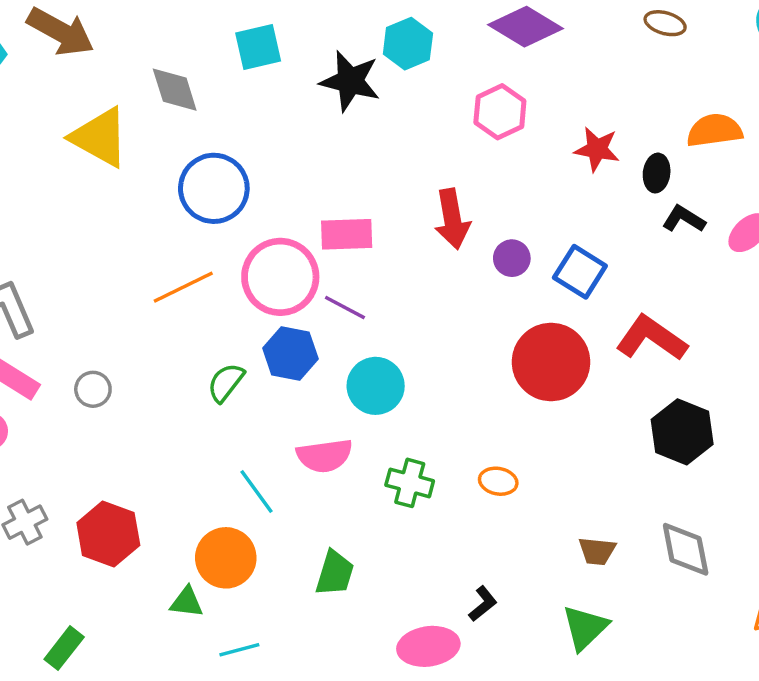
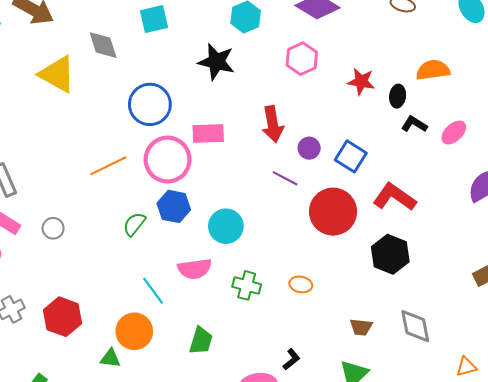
black star: (350, 81) -> (216, 62), moved
blue circle: (214, 188) -> (150, 104), moved
purple line: (345, 308) -> (285, 178), moved
black hexagon: (682, 432) -> (390, 254), moved

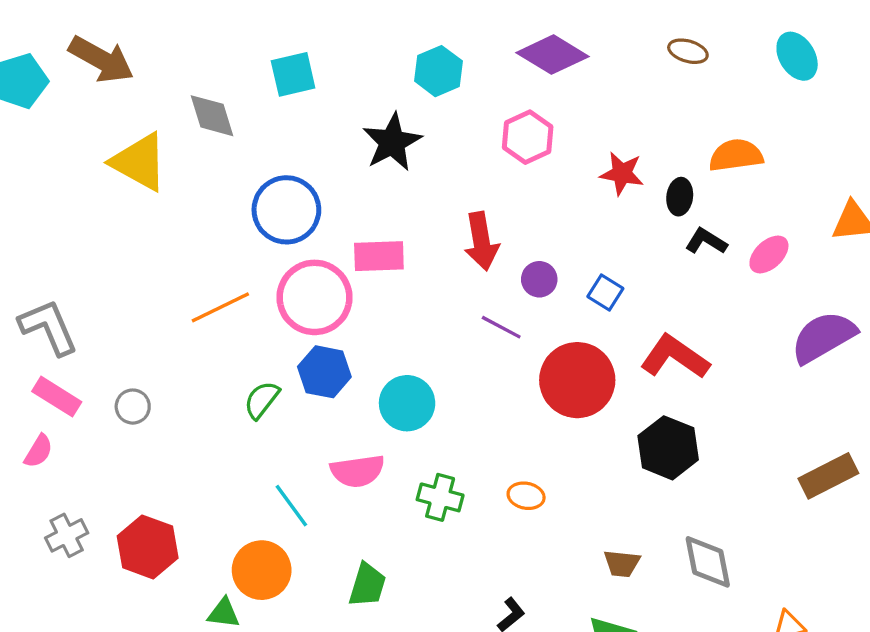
black star: (216, 62) -> (392, 142), turned 30
blue square: (351, 156) -> (605, 292), size x0.7

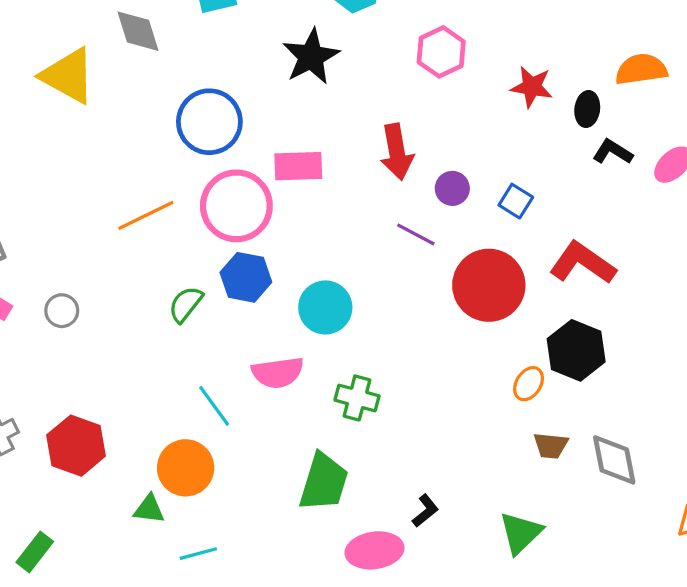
orange ellipse: (526, 496) -> (529, 384), moved, turned -68
brown trapezoid: (622, 563) -> (551, 446), moved
green trapezoid: (367, 585) -> (324, 482), moved, size x1.4

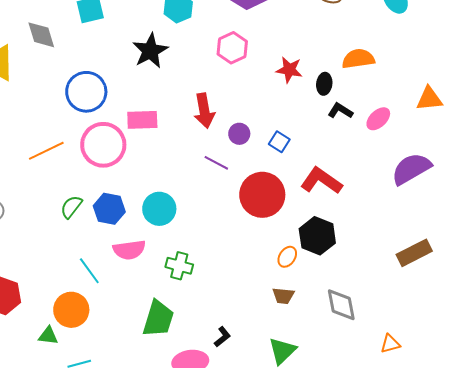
blue hexagon: (246, 277) -> (109, 209), moved
brown trapezoid: (551, 446) -> (283, 296), moved

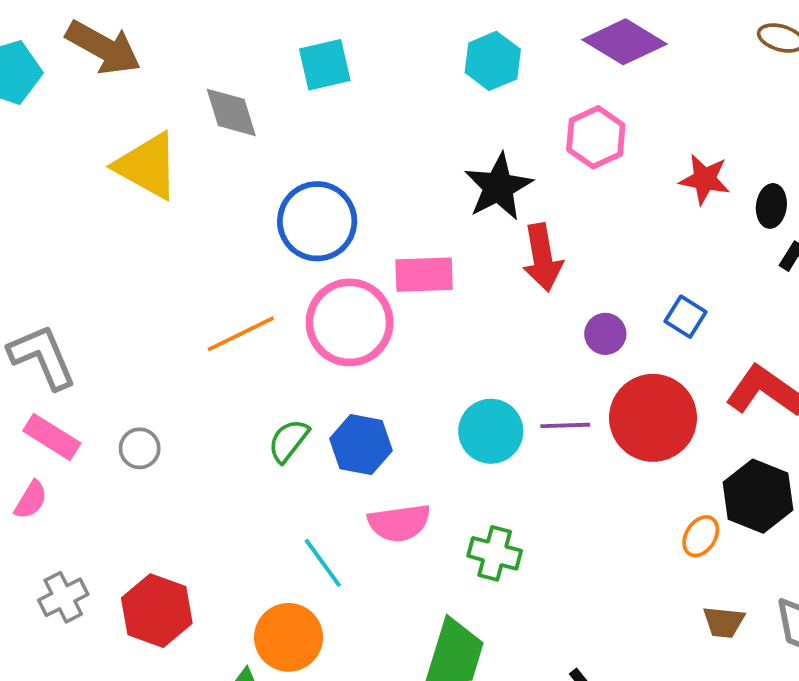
black star: (150, 51) -> (498, 187), moved
purple circle: (239, 134) -> (605, 334), moved
purple line: (216, 163) -> (565, 425), moved, turned -30
cyan circle: (159, 209) -> (491, 431), moved
brown trapezoid: (283, 296) -> (724, 622), moved

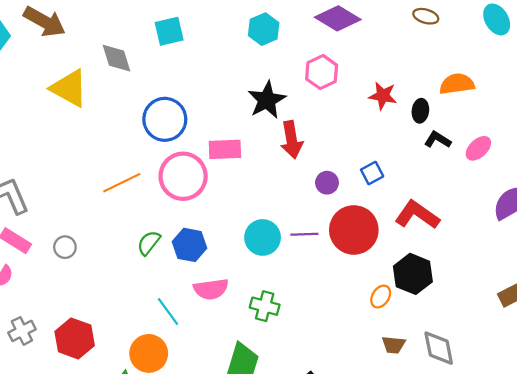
blue square: (685, 317) -> (372, 173), turned 30

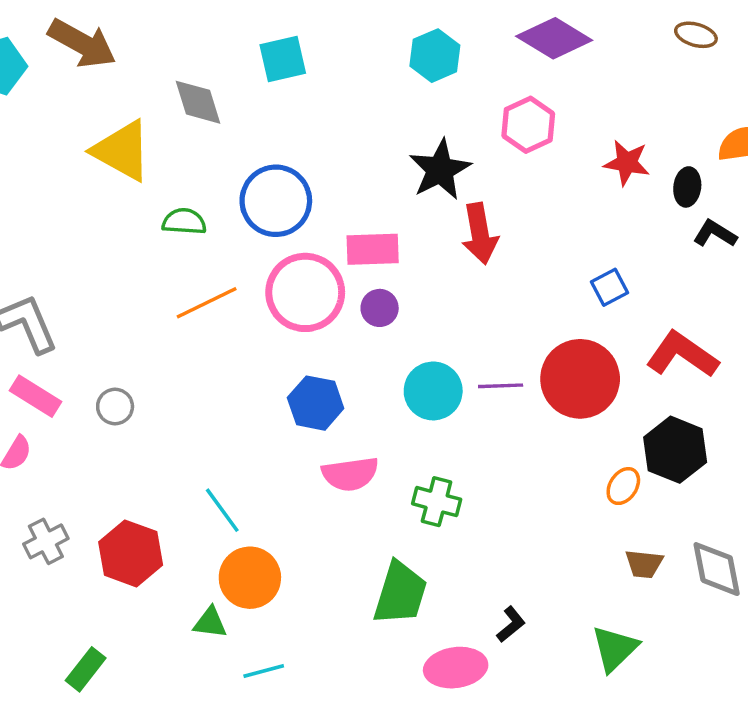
purple circle: (327, 183) -> (380, 308), moved
green semicircle: (149, 243) -> (184, 222), moved, turned 56
cyan line: (168, 312) -> (222, 510), moved

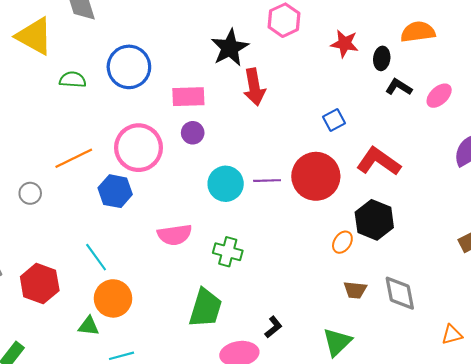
pink circle: (305, 292) -> (138, 148), moved
orange line: (207, 303) -> (74, 158), moved
blue hexagon: (316, 403) -> (115, 191), moved

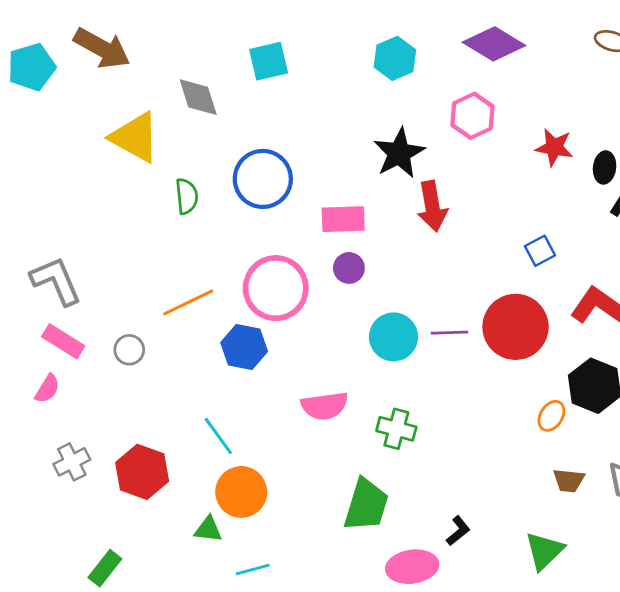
green semicircle: (73, 80) -> (187, 196), turned 80

